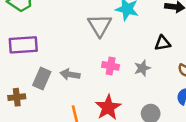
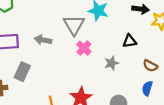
pink cross: (111, 66) -> (84, 48), moved, turned 32
gray arrow: (70, 74) -> (43, 40), moved

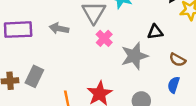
gray star: (111, 63) -> (134, 56), size x1.6
gray rectangle: (22, 72) -> (34, 76), moved

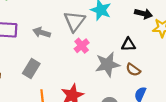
brown semicircle: (178, 60) -> (133, 70), moved
gray rectangle: (34, 76) -> (31, 69), moved

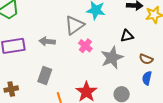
gray triangle: (75, 21) -> (74, 25), turned 30
brown semicircle: (133, 70) -> (146, 59), moved

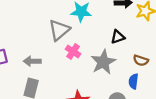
gray arrow: (47, 41) -> (32, 61), moved
blue semicircle: (147, 78) -> (133, 81), moved

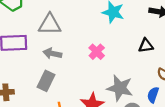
gray triangle: (59, 30) -> (50, 24), moved, turned 30
gray star: (103, 62) -> (120, 88), moved, turned 30

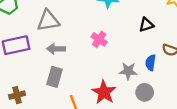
gray star: (120, 88) -> (128, 71), size x0.7
blue semicircle: (153, 95) -> (151, 63), moved

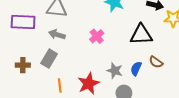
black triangle: (146, 25) -> (141, 35), size x1.6
brown cross: (17, 95) -> (23, 65), moved

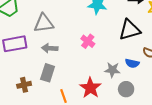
blue semicircle: (136, 69) -> (132, 63), turned -88

